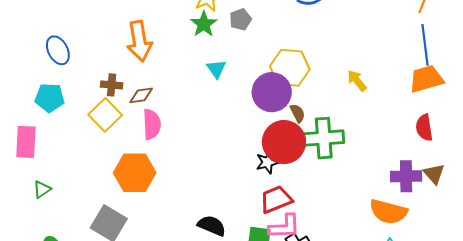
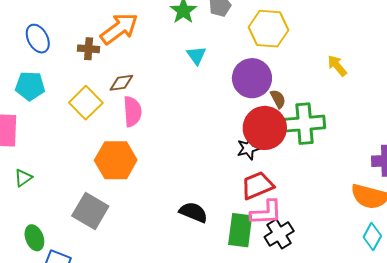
orange arrow: (139, 41) -> (119, 29), turned -117
yellow hexagon: (290, 68) -> (268, 29), moved
brown cross: (112, 85) -> (89, 49), moved

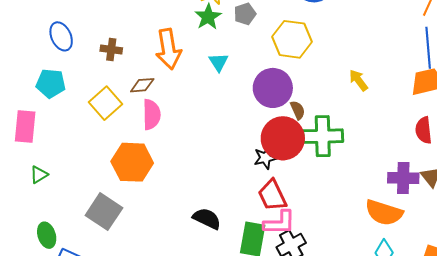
orange arrow: (119, 29) -> (168, 49), moved, turned 114
red trapezoid: (257, 185) -> (272, 195), turned -96

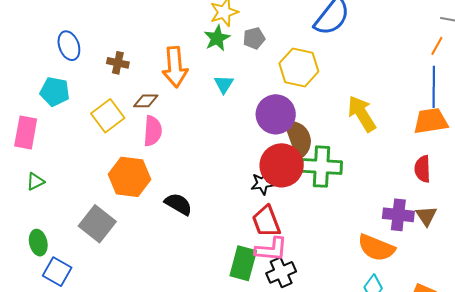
yellow arrow: (358, 80) -> (362, 114), size x1.6
brown semicircle: (298, 110) -> (299, 138), size x2.0
black semicircle: (207, 219) -> (178, 204), moved

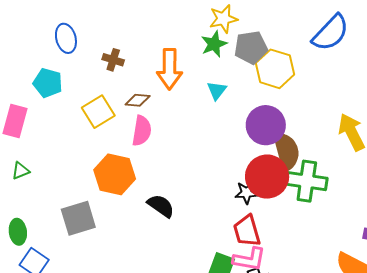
gray pentagon: (254, 38) -> (251, 47), size x1.5
yellow hexagon: (299, 67) -> (275, 69), moved
gray square: (97, 224) -> (78, 218), turned 30

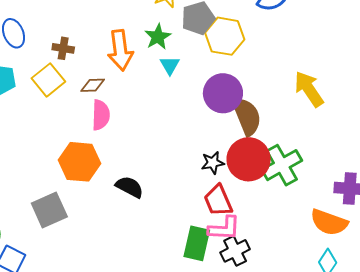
green star: (214, 44) -> (158, 37), moved
yellow square: (98, 112) -> (48, 80), moved
red circle: (267, 177) -> (249, 159), moved
green cross: (307, 181) -> (282, 165), moved, turned -30

